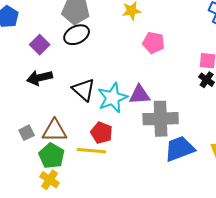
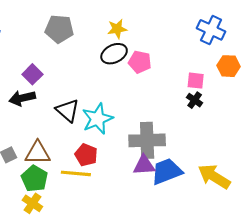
black ellipse: (77, 35) -> (114, 54), moved
purple square: (40, 45) -> (32, 74), moved
purple triangle: (140, 95) -> (144, 165), moved

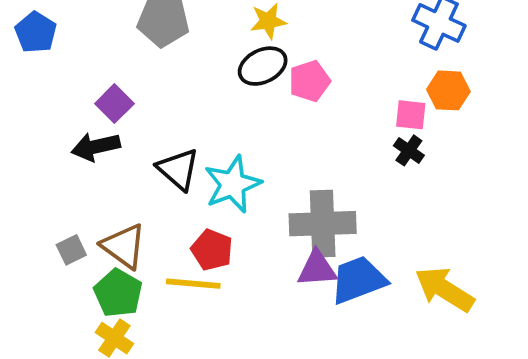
pink pentagon: (140, 62) -> (309, 81), turned -30
orange hexagon: (229, 66) -> (448, 90), moved
brown triangle: (38, 153) -> (124, 246), turned 36

